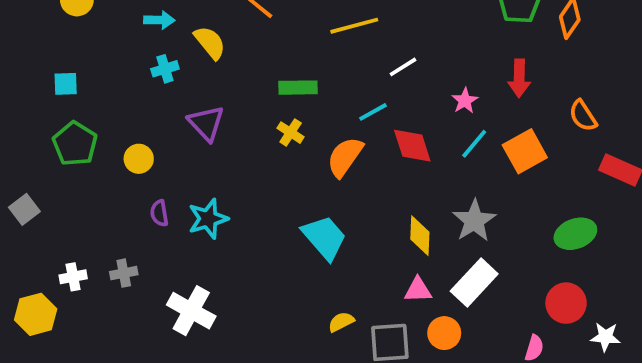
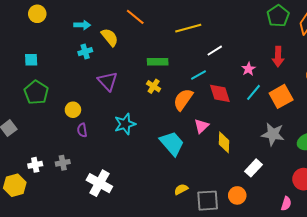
yellow circle: (139, 159) -> (73, 110), moved
cyan star: (208, 219) -> (125, 124), moved
gray star: (474, 221) -> (273, 134), moved, turned -30
white rectangle: (474, 282) -> (254, 168), size x0.7
pink triangle: (418, 290) -> (202, 126), moved, turned -42

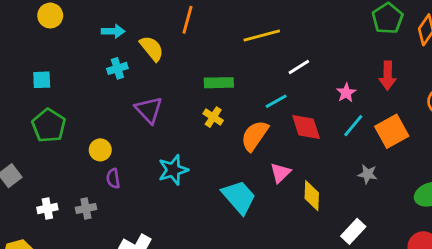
orange line: (135, 17) -> (187, 20), turned 66
gray star: (273, 134) -> (368, 174), moved, size x0.6
gray cross: (63, 163) -> (86, 208), moved
white cross: (35, 165) -> (47, 208), moved

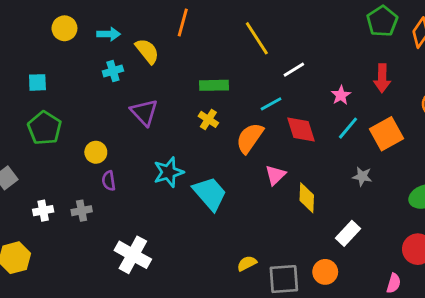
yellow circle: (50, 16) -> (64, 28), moved
yellow line: (262, 36) -> (257, 38), turned 72
cyan trapezoid: (239, 197) -> (210, 194), moved

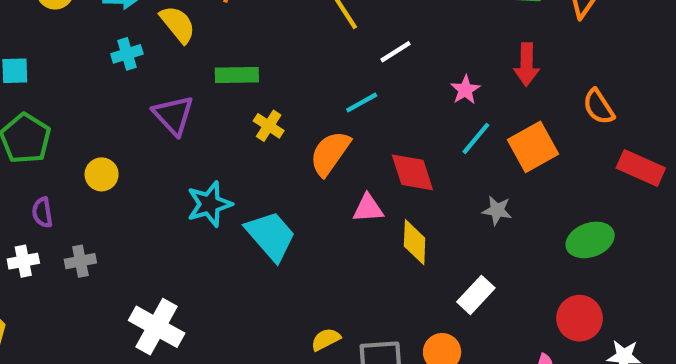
green rectangle: (214, 85) -> (237, 75), moved
red diamond: (301, 129) -> (412, 172), moved
pink triangle: (275, 175) -> (368, 208), turned 40
purple semicircle: (109, 181) -> (42, 212), moved

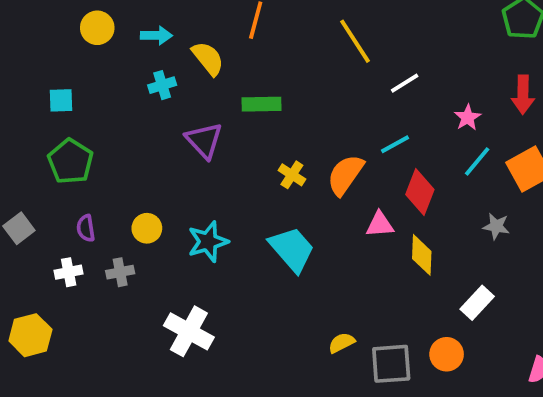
cyan line: (362, 103) -> (395, 144), moved
yellow cross: (269, 126) -> (292, 175), moved
red diamond: (412, 172) -> (420, 192), turned 39
yellow circle: (102, 174) -> (147, 228), moved
cyan star: (209, 204) -> (208, 242), moved

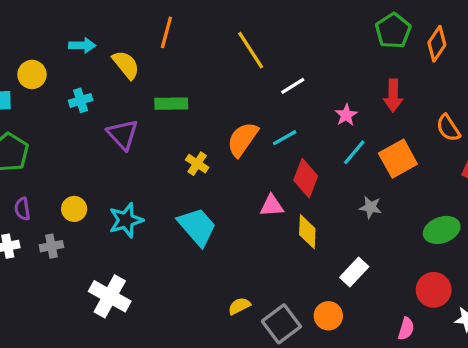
yellow circle: (97, 28) -> (32, 74), moved
cyan cross: (162, 85) -> (81, 100), moved
orange semicircle: (345, 175) -> (243, 139), moved
gray square: (391, 364) -> (281, 324), turned -33

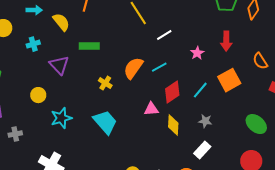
cyan line: (354, 152) -> (200, 90), moved
red diamond: (306, 178) -> (172, 92), turned 35
gray star: (370, 207) -> (205, 121), moved
yellow circle: (74, 209) -> (38, 95), moved
green ellipse: (442, 230) -> (256, 124), turned 60

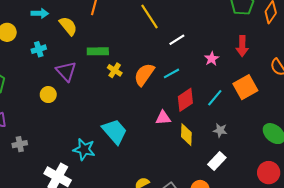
yellow cross: (105, 83) -> (115, 70), moved
yellow circle: (38, 95) -> (48, 95), moved
cyan star: (61, 118) -> (84, 149), moved, turned 30

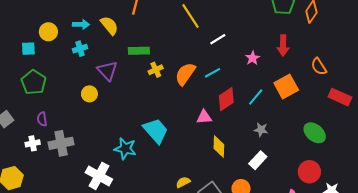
cyan arrow: (40, 13) -> (81, 24), moved
yellow cross: (115, 70) -> (156, 70), turned 32
yellow diamond: (186, 135) -> (219, 146), moved
gray cross: (20, 144) -> (61, 143), size x1.6

